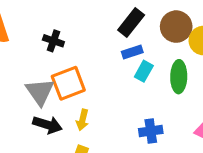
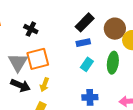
cyan rectangle: (144, 71) -> (87, 64), moved

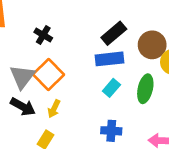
blue rectangle: (83, 43) -> (109, 59), size x1.5
orange square: (38, 59) -> (48, 74), turned -35

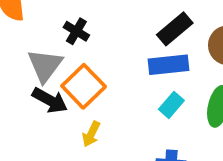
gray triangle: (22, 77) -> (45, 65), moved
black arrow: (23, 107) -> (50, 100), moved

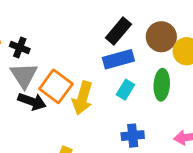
black cross: (76, 31) -> (20, 48), moved
yellow arrow: (91, 134) -> (82, 98), moved, size x1.6

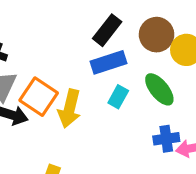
green ellipse: (162, 85) -> (159, 89), turned -40
blue cross: (133, 136) -> (166, 139), moved

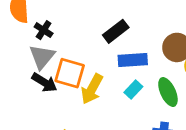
black rectangle: (107, 30) -> (116, 31), moved
orange square: (39, 97) -> (70, 73), turned -32

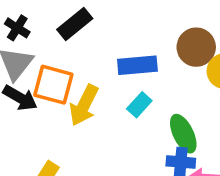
black rectangle: (116, 31) -> (75, 24), moved
green ellipse: (168, 92) -> (183, 134), moved

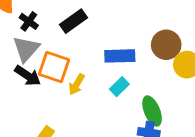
yellow arrow: (84, 105) -> (77, 84), size x0.7

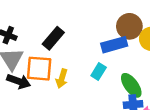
black rectangle: (73, 21) -> (53, 38), moved
blue rectangle: (120, 56) -> (114, 45), moved

